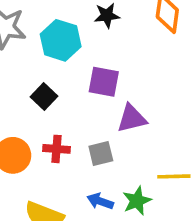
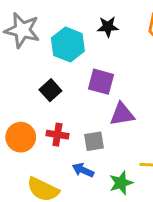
blue arrow: (100, 201) -> (83, 170), moved

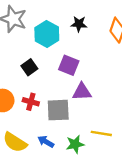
gray square: (94, 141) -> (58, 110), size x1.5
blue arrow: (83, 170) -> (46, 142), moved

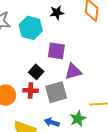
black square: (29, 67) -> (36, 72), moved

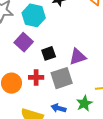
purple square: (56, 51) -> (24, 42), moved, turned 36
black square: (36, 72) -> (49, 53), moved, turned 32

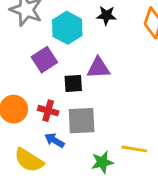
purple triangle: (78, 57) -> (98, 68), moved
blue arrow: (58, 108) -> (54, 140), moved

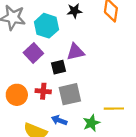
blue arrow: (54, 140) -> (59, 120), moved

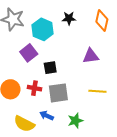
purple triangle: (75, 52) -> (91, 56), moved
yellow line: (114, 109) -> (97, 91), moved

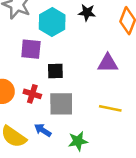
purple square: (29, 53) -> (31, 49), turned 36

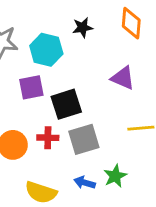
purple triangle: (108, 63) -> (123, 78), turned 40
black square: (55, 71) -> (66, 104), size x1.5
blue arrow: (43, 130) -> (85, 183), moved

